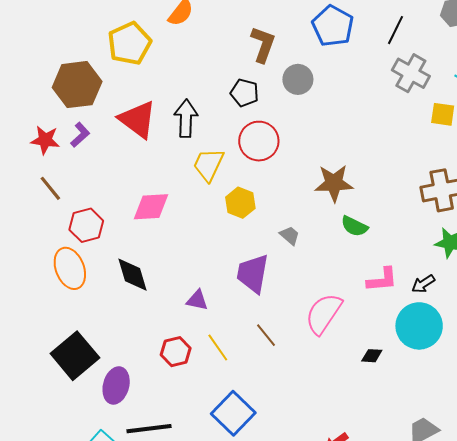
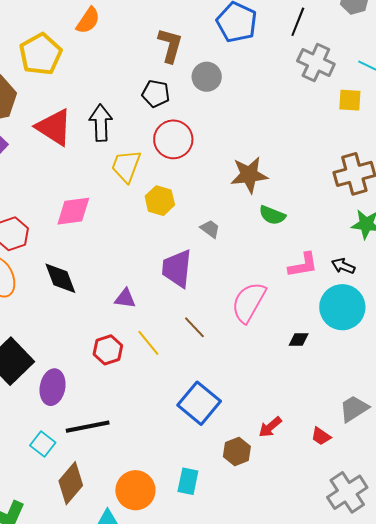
black arrow: (423, 284) -> (343, 266), turned 60
blue square: (233, 413) -> (199, 403), moved

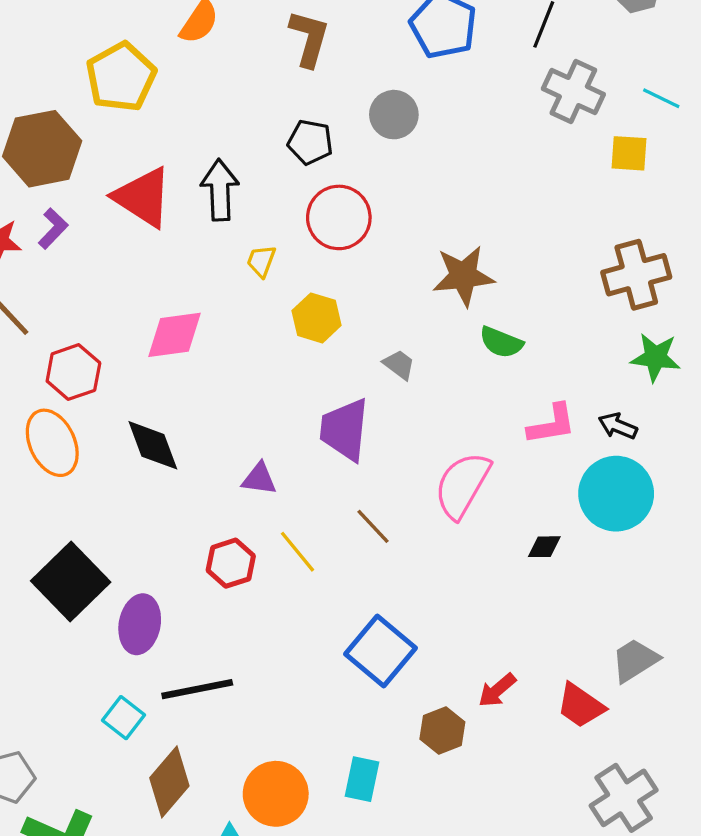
brown L-shape: (170, 45) -> (309, 38), moved
yellow trapezoid: (126, 166) -> (261, 261), size x0.6
red trapezoid: (321, 436) -> (581, 705), size x1.5

